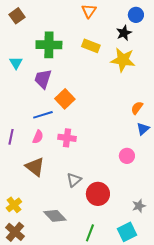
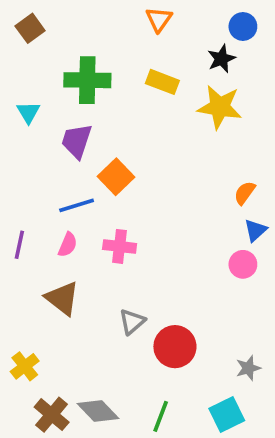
pink circle: (127, 156) -> (243, 264), moved
gray diamond: (55, 216) -> (98, 411), moved
brown cross: (15, 232) -> (52, 415), moved

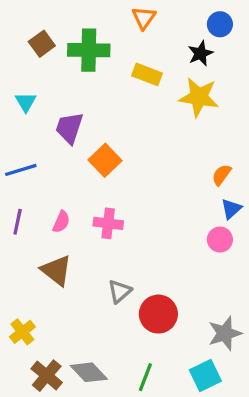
brown square: (30, 28) -> (42, 44), moved
green cross: (87, 80) -> (89, 50), moved
blue line: (77, 205) -> (21, 170), moved
gray star: (248, 368) -> (225, 333), size x1.5

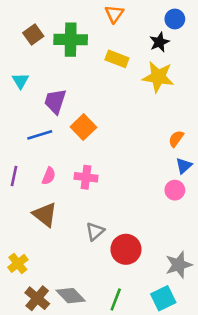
blue line: (21, 170) -> (40, 135), moved

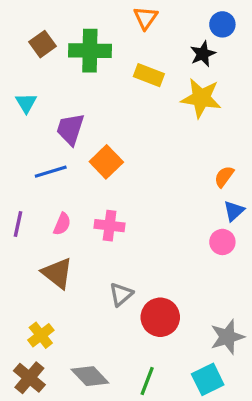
yellow cross: (18, 263) -> (41, 335), moved
brown cross: (37, 298) -> (29, 378), moved

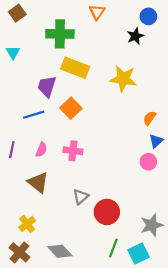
brown square: (42, 44) -> (17, 13), moved
yellow rectangle: (149, 75) -> (75, 68), moved, size x1.4
yellow star: (201, 98) -> (123, 79), moved
cyan triangle: (26, 103) -> (13, 52), moved
green line: (147, 381) -> (113, 248), moved

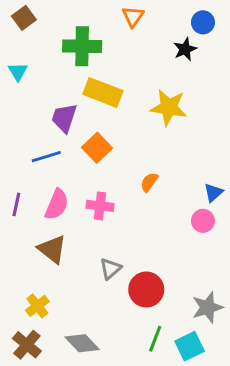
orange semicircle: (149, 118) -> (149, 182), moved
pink semicircle: (41, 150) -> (57, 204), size x1.5

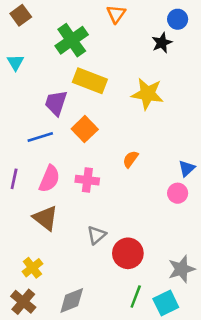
green cross: (82, 46) -> (72, 40), turned -36
gray diamond: (82, 343) -> (72, 300), turned -68

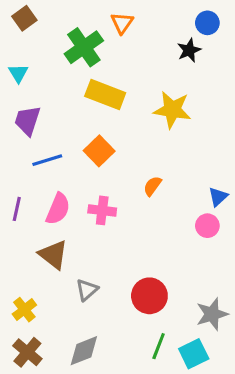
orange triangle: (116, 14) -> (122, 23), moved
purple trapezoid: (56, 103) -> (27, 120), moved
gray triangle: (96, 235) -> (87, 290), moved
yellow cross: (32, 268) -> (24, 310), moved

